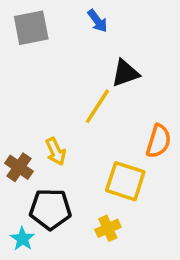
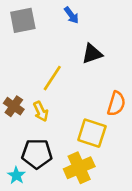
yellow line: (97, 106) -> (52, 78), moved
brown cross: (19, 167) -> (14, 106), moved
yellow cross: (108, 228) -> (79, 168), size x1.6

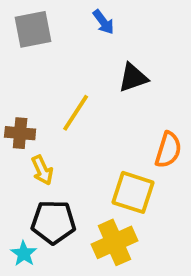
brown cross: (14, 106) -> (20, 133), moved, turned -30
yellow arrow: (41, 111) -> (42, 170), moved

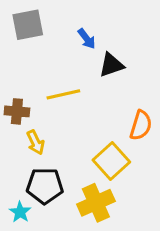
blue arrow: (103, 22) -> (87, 39), moved
yellow line: (76, 113) -> (63, 94), turned 44
yellow square: (133, 192) -> (111, 161), turned 30

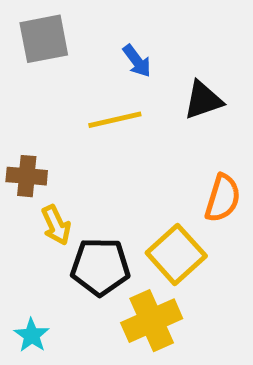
black triangle: (111, 65) -> (203, 100), moved
yellow line: (63, 94) -> (115, 120), moved
black pentagon: (45, 186) -> (100, 267), moved

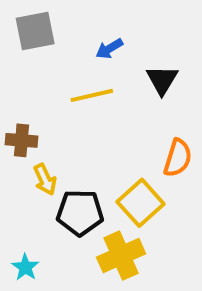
blue arrow: (137, 61) -> (109, 49), turned 96
black triangle: (203, 100) -> (162, 80), turned -40

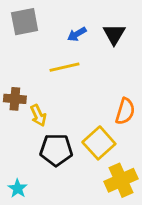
black triangle: (162, 80) -> (114, 34), moved
yellow arrow: (45, 179) -> (38, 115), moved
yellow cross: (121, 256) -> (121, 180), moved

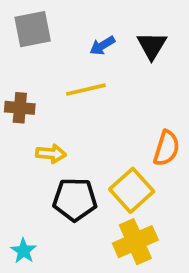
brown cross: (15, 99) -> (20, 108), moved
yellow arrow: (38, 115) -> (51, 154), turned -60
yellow cross: (121, 180) -> (135, 242), moved

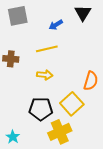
black triangle: (152, 46) -> (83, 13), moved
yellow arrow: (51, 154) -> (45, 75), moved
yellow cross: (135, 242) -> (60, 132), moved

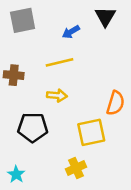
yellow square: (72, 104) -> (91, 132), turned 30
black pentagon: (41, 109) -> (33, 127), moved
yellow cross: (60, 132) -> (76, 168), size x0.7

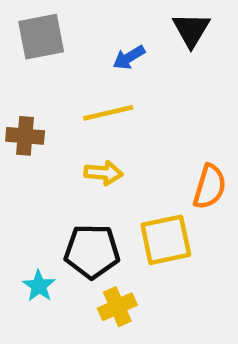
black pentagon: (33, 127) -> (92, 251), moved
yellow cross: (76, 168) -> (117, 307), moved
cyan star: (16, 174) -> (39, 286), moved

